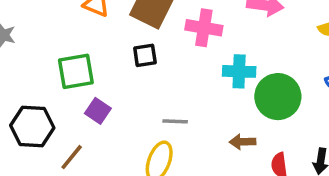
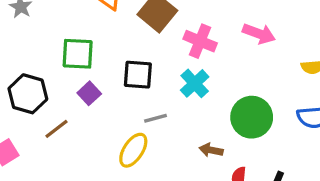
black square: (145, 55) -> (138, 75), moved, size x1.4
cyan cross: (239, 71) -> (195, 83), moved, turned 32
gray line: (175, 121) -> (156, 118), turned -30

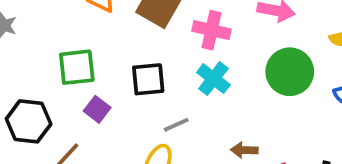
green circle: (252, 117) -> (290, 72), moved

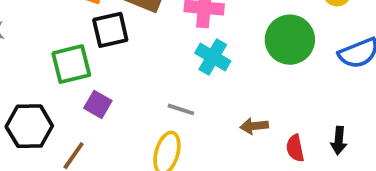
black square: (148, 79) -> (110, 30), moved
gray line: (176, 125) -> (181, 109), turned 50

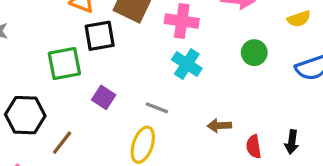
green circle: (290, 40) -> (254, 53), size x0.6
purple square: (98, 104) -> (104, 97), moved

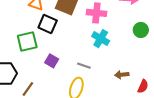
black square: (100, 36) -> (48, 24), turned 36
red semicircle: (254, 147) -> (143, 86), turned -144

